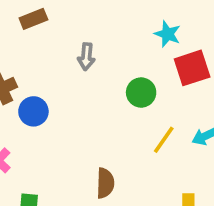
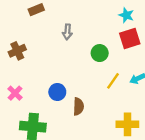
cyan star: (168, 34) -> (126, 15), moved
blue circle: (33, 111) -> (57, 92), moved

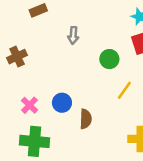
pink cross: (15, 93) -> (30, 105), moved

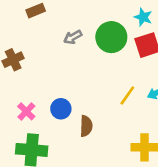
gray arrow: (73, 35) -> (73, 37), turned 56
green circle: (109, 59) -> (111, 37), moved, size x1.5

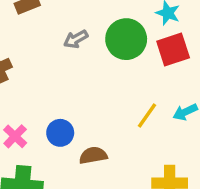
brown semicircle: (86, 126) -> (93, 155), turned -102

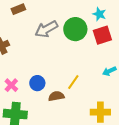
gray arrow: (76, 39) -> (46, 29), size x1.6
yellow line: (147, 115) -> (73, 82), moved

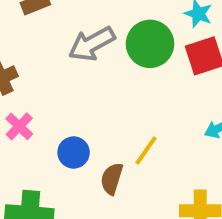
pink cross: (11, 85) -> (19, 126), moved
brown semicircle: (56, 96) -> (112, 179), turned -63

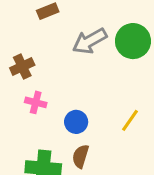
pink cross: (19, 126) -> (36, 102), turned -30
brown semicircle: (112, 179) -> (81, 156), moved

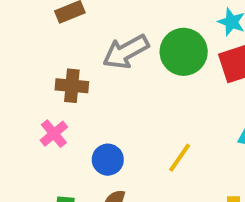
brown cross: (22, 67) -> (72, 86), moved, turned 30
pink cross: (36, 102) -> (54, 134), turned 36

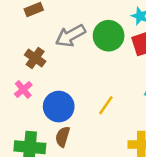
brown cross: (72, 86) -> (35, 58), turned 30
blue circle: (108, 160) -> (59, 107), size x1.5

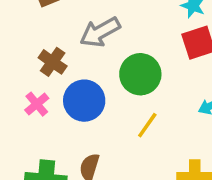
green circle: (109, 36) -> (140, 74), moved
blue circle: (59, 107) -> (84, 101), moved

